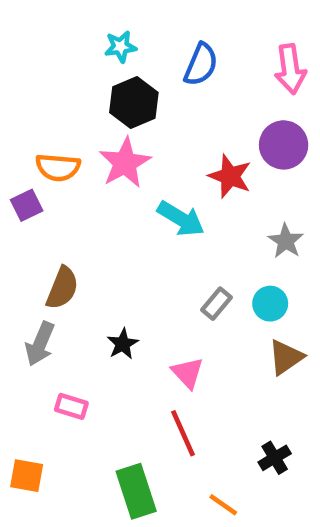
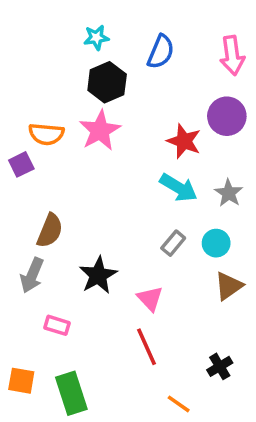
cyan arrow: (181, 219) -> (179, 188), moved
black star: (123, 344) -> (98, 275), size x1.5
green rectangle: (136, 491) -> (71, 393), moved

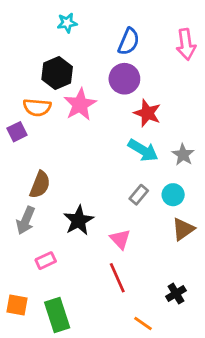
cyan star: (96, 38) -> (67, 23), moved
black hexagon: (107, 82) -> (57, 73), moved
purple circle: (227, 116) -> (124, 79), moved
pink rectangle: (57, 325) -> (46, 261), turned -42

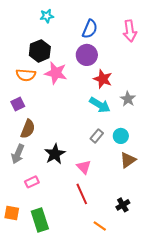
pink star: (80, 104) -> (56, 73), turned -30
purple square: (17, 132) -> (18, 104), moved
gray star: (183, 155) -> (128, 99), moved

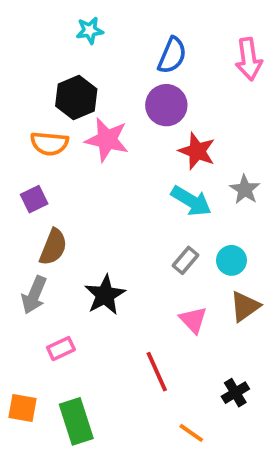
pink triangle: (84, 167) -> (193, 320), moved

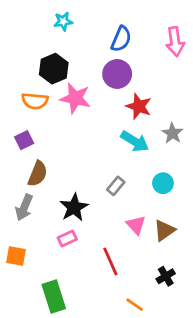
gray rectangle: (185, 260) -> (116, 186), moved
brown triangle: (245, 306) -> (164, 230), moved
pink rectangle: (61, 349) -> (67, 238), moved
orange square: (23, 408) -> (16, 256), moved

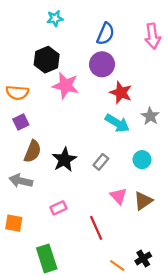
orange semicircle: (35, 101) -> (17, 93), moved
gray arrow: (24, 207) -> (21, 181), turned 80
black star: (74, 207) -> (64, 160), moved
black cross: (166, 276) -> (143, 258), moved

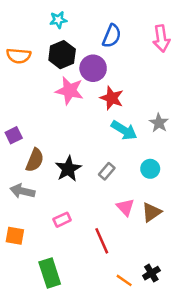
black hexagon: (47, 60) -> (62, 55), moved
purple circle: (102, 64) -> (93, 68), moved
orange semicircle: (17, 93) -> (19, 56), moved
red star: (121, 93) -> (112, 98), moved
purple square: (21, 122) -> (14, 135), moved

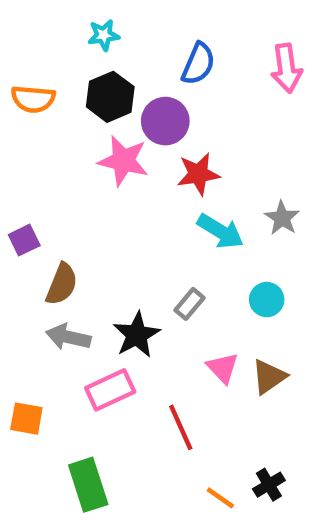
red star: (112, 98) -> (198, 174), turned -30
black star: (68, 169) -> (137, 335), moved
gray arrow: (22, 191) -> (68, 337), moved
pink rectangle: (62, 220) -> (110, 390), size x1.5

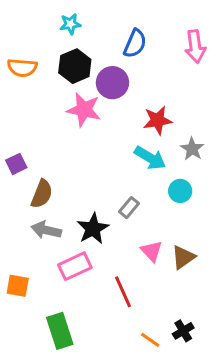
red star: (198, 174) -> (158, 120), moved
cyan circle: (267, 300) -> (180, 191), moved

